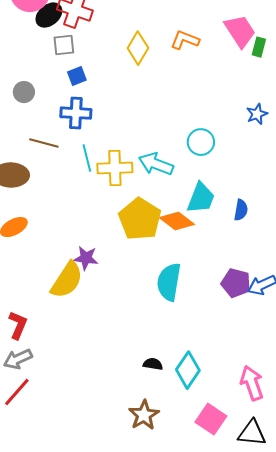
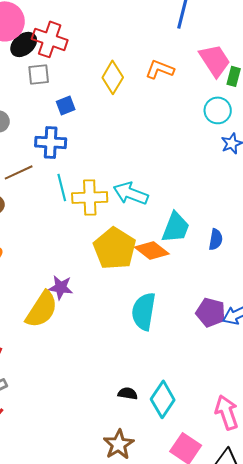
blue square: (77, 76) -> (66, 105), moved
cyan circle: (201, 142) -> (218, 110), moved
brown line: (44, 143) -> (19, 172), turned -40

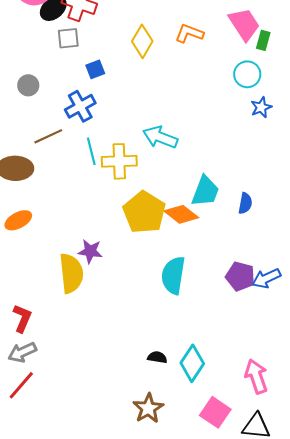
blue cross: (51, 142) -> (80, 106), turned -32
cyan arrow: (131, 193) -> (160, 137), moved
yellow semicircle: (42, 309) -> (71, 273), turned -39

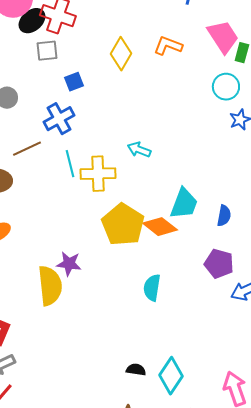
cyan arrow: (160, 137) -> (139, 150), size x0.7
cyan semicircle: (173, 275) -> (152, 288), size x0.7
purple pentagon: (240, 276) -> (219, 264), moved

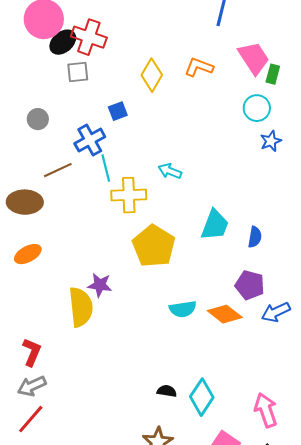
blue square: (74, 82) -> (118, 111), moved
cyan line: (70, 164) -> (106, 168), moved
orange diamond: (160, 227) -> (225, 314), moved
cyan semicircle: (152, 288) -> (183, 309), turned -108

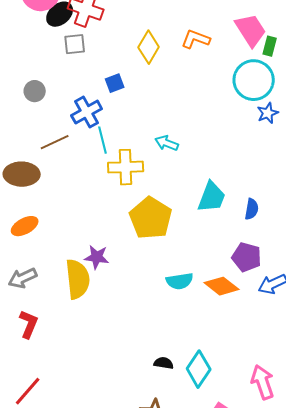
cyan circle: (257, 108) -> (254, 80), size x1.5
gray arrow: (32, 386) -> (23, 278), moved

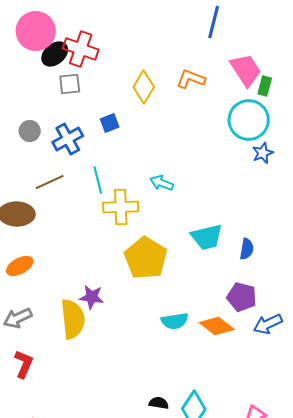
blue cross: (87, 112) -> (68, 139), moved
cyan trapezoid: (212, 197) -> (207, 237), turned 56

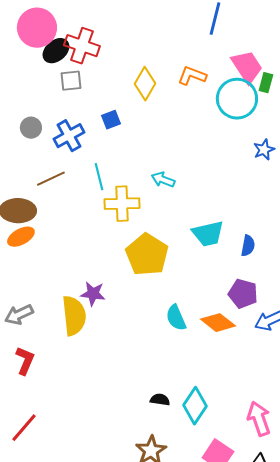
cyan circle: (249, 120) -> (237, 99), moved
orange ellipse: (20, 266) -> (21, 237), moved
cyan semicircle: (175, 321) -> (176, 318), turned 76

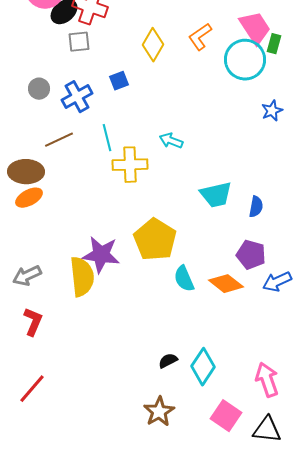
orange L-shape: (192, 76) -> (200, 37), turned -56
yellow pentagon: (147, 255) -> (155, 240), moved
purple star: (93, 294) -> (101, 255), size x1.5
black semicircle: (160, 400) -> (168, 361), turned -36

